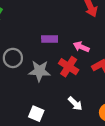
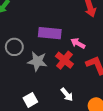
purple rectangle: (50, 39) -> (50, 33), size x1.5
white square: (36, 114) -> (30, 100), turned 32

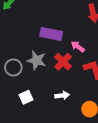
gray circle: (14, 47) -> (13, 67), moved
white arrow: (67, 95) -> (62, 95), turned -64

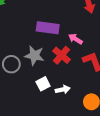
white square: (26, 97) -> (43, 84), moved

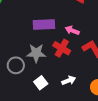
white square: (43, 84) -> (41, 83), moved

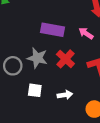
pink arrow: (72, 30) -> (86, 33), moved
white square: (41, 83) -> (35, 90), turned 32

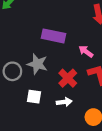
pink arrow: (86, 33) -> (86, 51), moved
red cross: (65, 59) -> (68, 78), moved

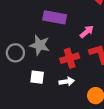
pink arrow: (86, 51) -> (87, 32), turned 104
red cross: (68, 78) -> (70, 58), turned 30

